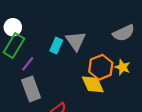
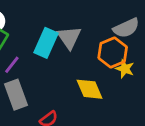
cyan rectangle: (56, 46) -> (46, 43), size x1.5
orange hexagon: (101, 67) -> (113, 52), moved

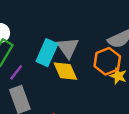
yellow diamond: (89, 89) -> (65, 71), moved

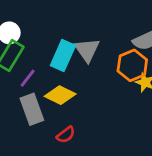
yellow diamond: (65, 71) -> (60, 95), moved, turned -40

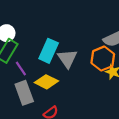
gray triangle: (87, 50) -> (67, 59), moved
purple line: (28, 78) -> (21, 69), turned -72

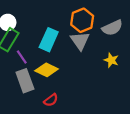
gray triangle: (67, 59) -> (80, 41), moved
orange hexagon: (103, 59) -> (82, 20), moved

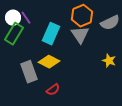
purple line: (22, 57) -> (26, 18), moved
yellow star: (111, 60) -> (109, 61), moved

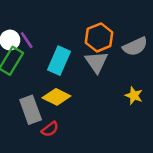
red semicircle: (53, 90) -> (50, 129), moved

